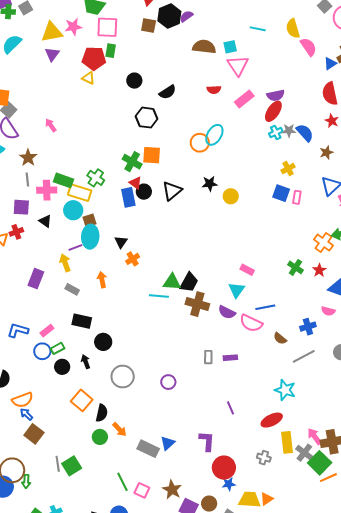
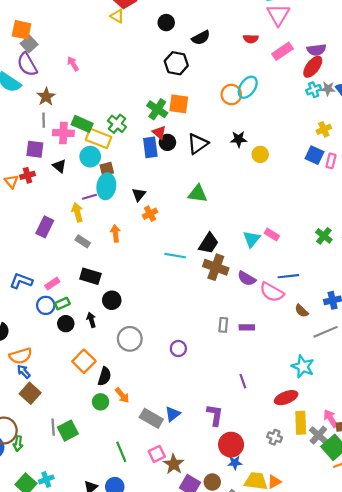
green triangle: (172, 282) -> (198, 194), moved
cyan triangle: (237, 290) -> (252, 239), moved
pink square: (142, 490) -> (157, 454), moved, turned 35

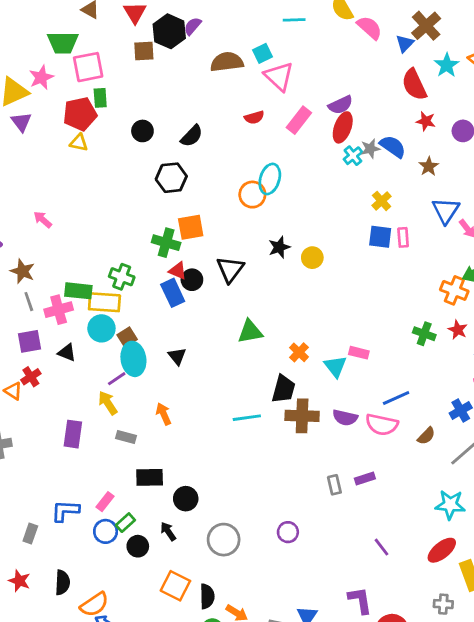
orange cross: (150, 214) -> (299, 352), moved
brown semicircle: (302, 311) -> (426, 436), turned -72

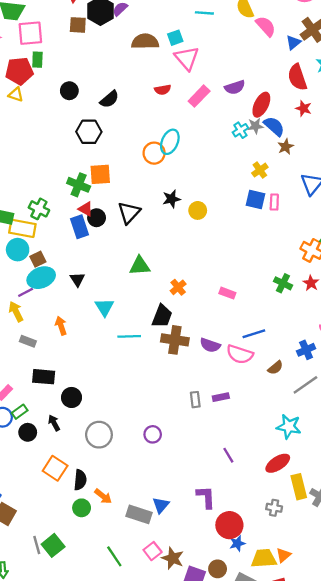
red ellipse: (343, 127) -> (261, 105), moved
brown star: (429, 166) -> (286, 147), moved
cyan ellipse: (133, 359) -> (41, 278), turned 72
cyan triangle: (335, 366) -> (104, 307), moved

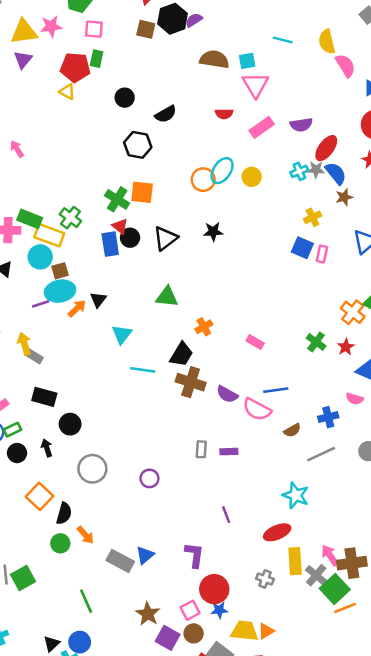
pink square: (30, 33) -> (94, 29), size x0.7
yellow circle: (198, 210) -> (252, 177), moved
yellow arrow: (16, 312) -> (24, 344), moved
orange arrow: (61, 326) -> (77, 308), moved, turned 54
pink square: (153, 551) -> (190, 610), moved

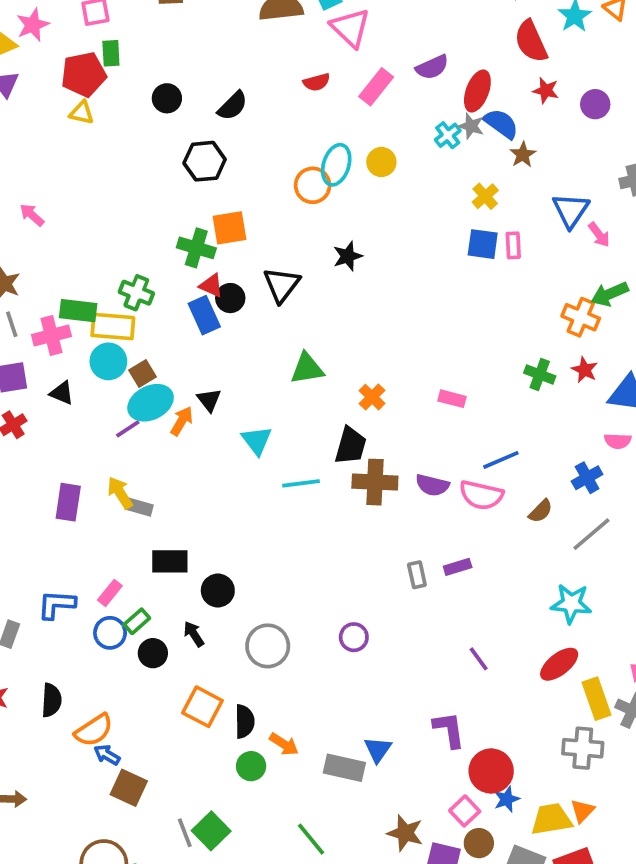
gray star: (316, 170) -> (471, 126), turned 30
gray cross: (265, 579) -> (583, 748), moved, size x1.5

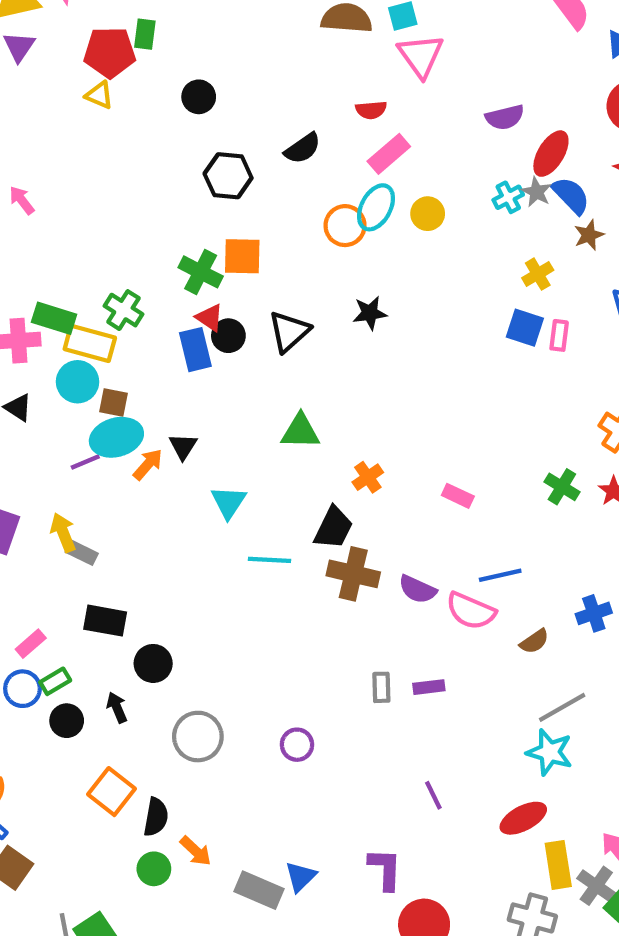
pink rectangle: (376, 87) -> (389, 154), moved
black semicircle: (233, 106) -> (303, 148), moved
brown square: (142, 374) -> (113, 403), turned 32
gray line: (591, 534) -> (562, 707), moved

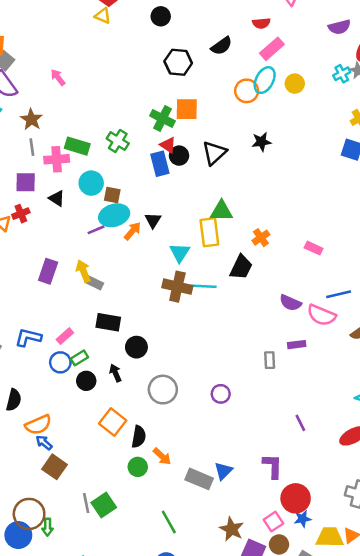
yellow rectangle: (90, 343) -> (209, 232), moved, turned 68
brown cross: (353, 574) -> (177, 287), moved
purple rectangle: (429, 687) -> (297, 345), moved

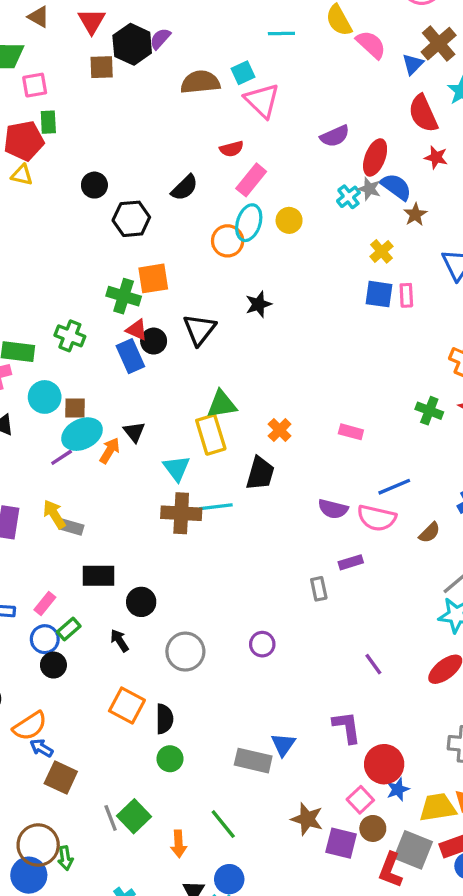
black circle: (161, 16) -> (94, 185), moved
black circle: (86, 381) -> (53, 665), moved
orange arrow: (162, 456) -> (179, 844), moved, turned 54

